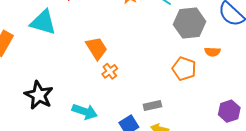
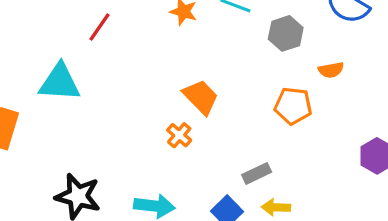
gray hexagon: (190, 23) -> (286, 33), size x0.7
orange trapezoid: (96, 48) -> (201, 97), moved

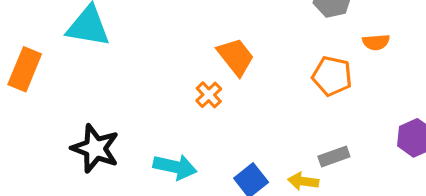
gray rectangle: (257, 173) -> (334, 156), moved

